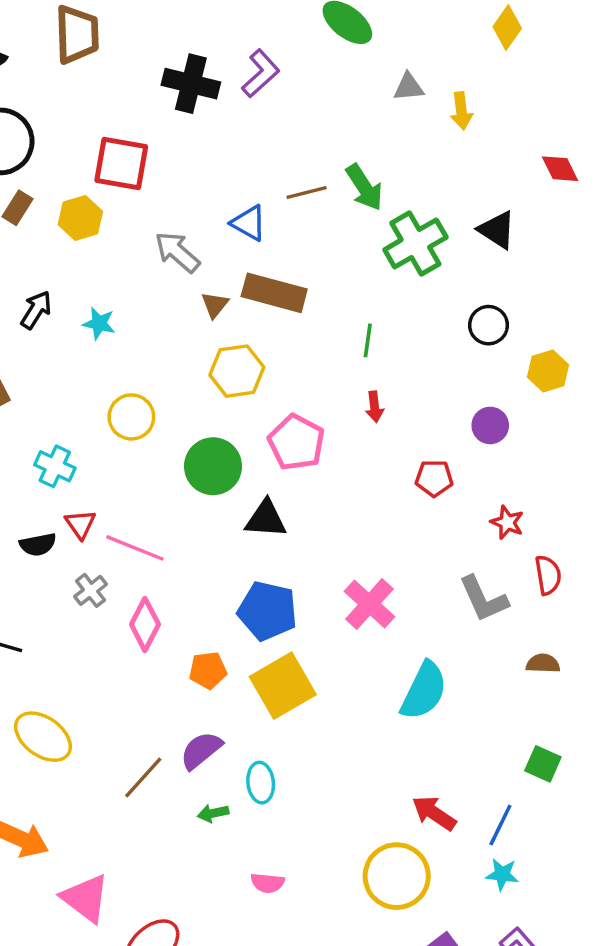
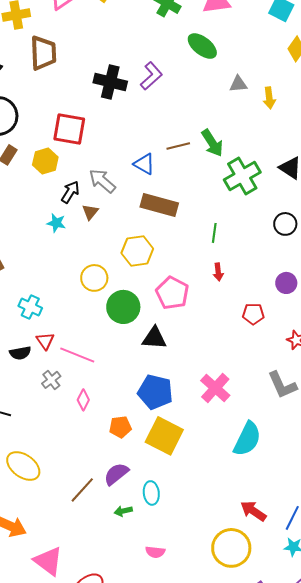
brown triangle: (215, 305) -> (90, 212), moved
black arrow: (36, 310) -> (70, 192), moved
yellow circle: (131, 417) -> (94, 278), moved
pink diamond: (145, 624) -> (83, 400), size x0.7
yellow square: (283, 686) -> (164, 436), turned -33

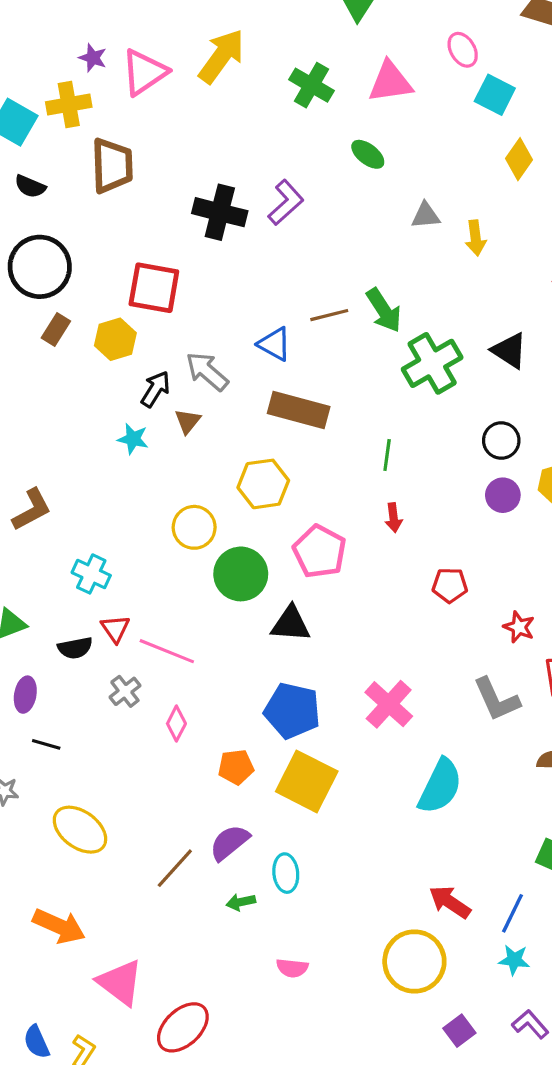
green ellipse: (202, 46) -> (368, 154), size x0.7
purple circle: (286, 283) -> (503, 495), moved

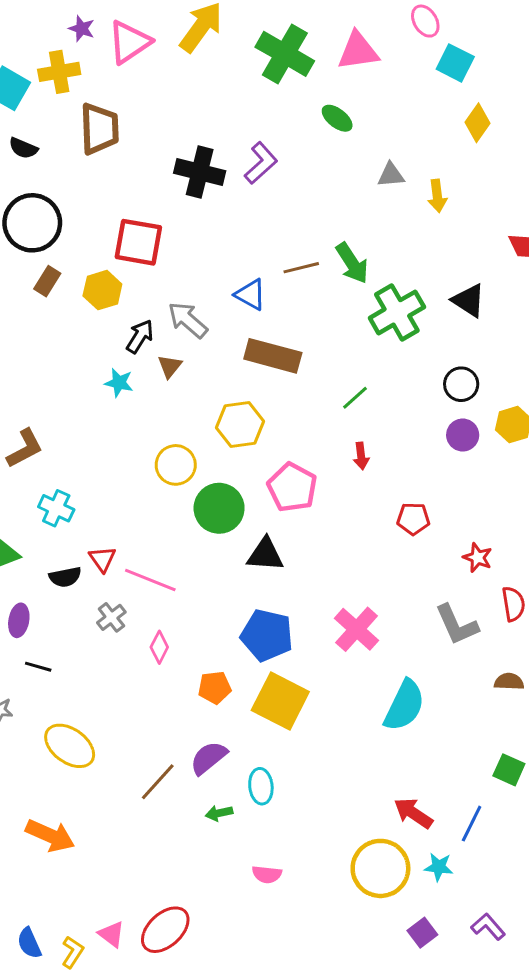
green cross: (312, 85) -> (285, 54), size x1.4
green line: (387, 455) -> (355, 398), turned 40
cyan cross: (91, 574) -> (56, 508), moved
cyan star: (514, 960) -> (439, 867), moved
pink triangle: (120, 982) -> (111, 934), moved, size x0.6

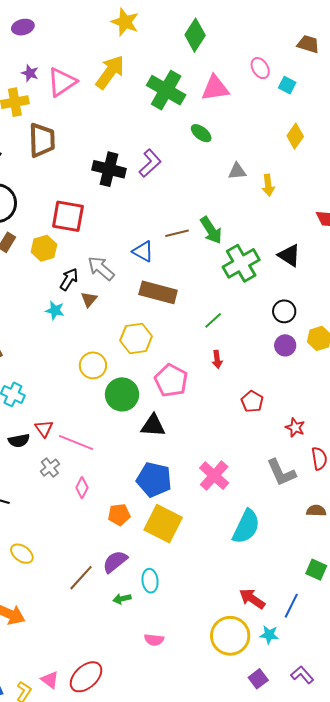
cyan square: (455, 63) -> (287, 85), moved, size x0.7
red pentagon: (413, 519) -> (252, 401), turned 30
yellow ellipse: (70, 746) -> (22, 554), size x0.7

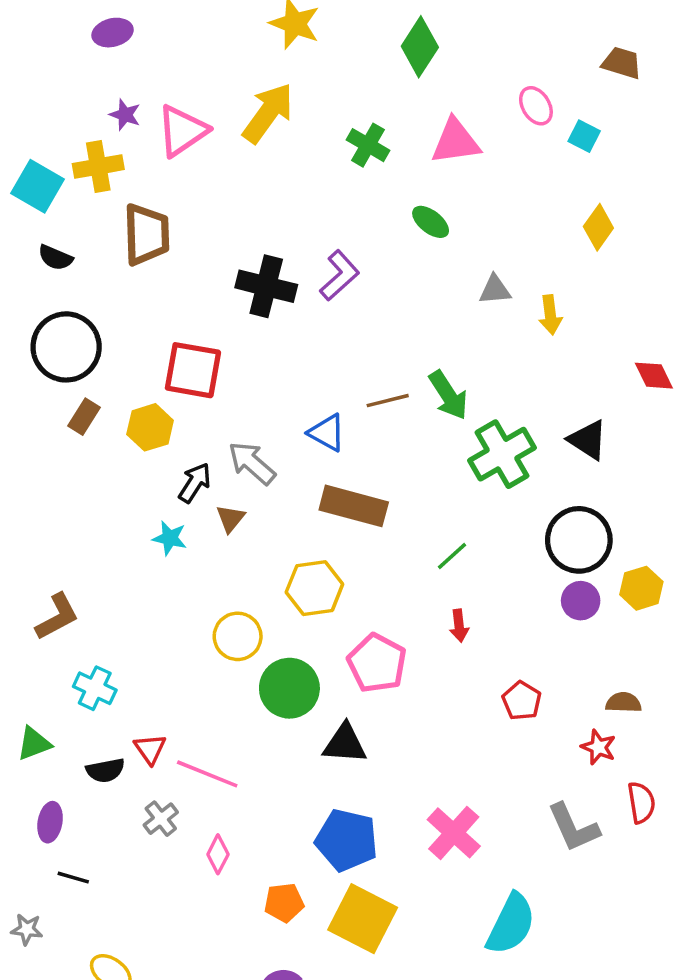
green cross: (166, 90) -> (368, 145), size x0.6
black circle: (284, 311) -> (579, 540), size x1.6
brown semicircle: (316, 511) -> (623, 702), moved

